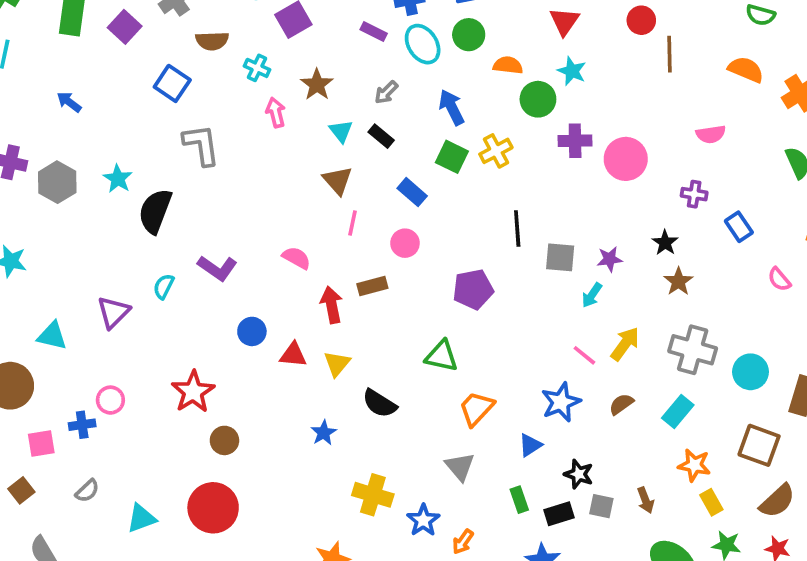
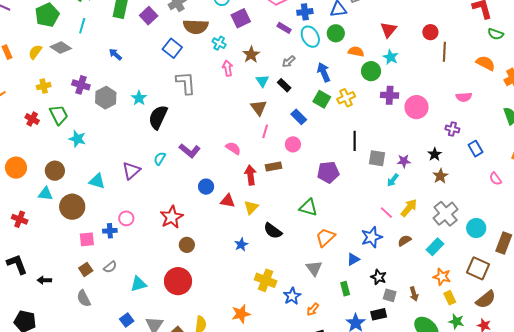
brown semicircle: (212, 41) -> (196, 27), size x1.4
gray cross: (693, 350) -> (446, 214), turned 30
brown square: (21, 490) -> (86, 269), moved
black rectangle: (559, 514) -> (379, 314), moved

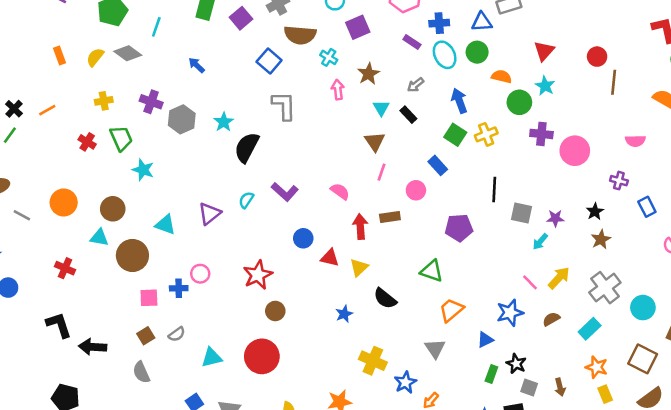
blue rectangle: (299, 117) -> (438, 165), moved
black arrow: (44, 280) -> (93, 347), size x1.5
green rectangle: (345, 289) -> (491, 374), moved, turned 32

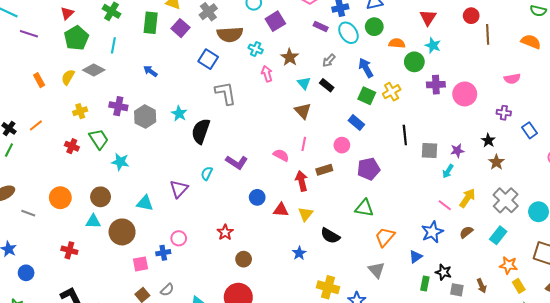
pink line: (382, 172) -> (304, 144), moved
purple pentagon: (459, 228) -> (369, 169), moved
red star: (258, 275) -> (225, 232), size x0.7

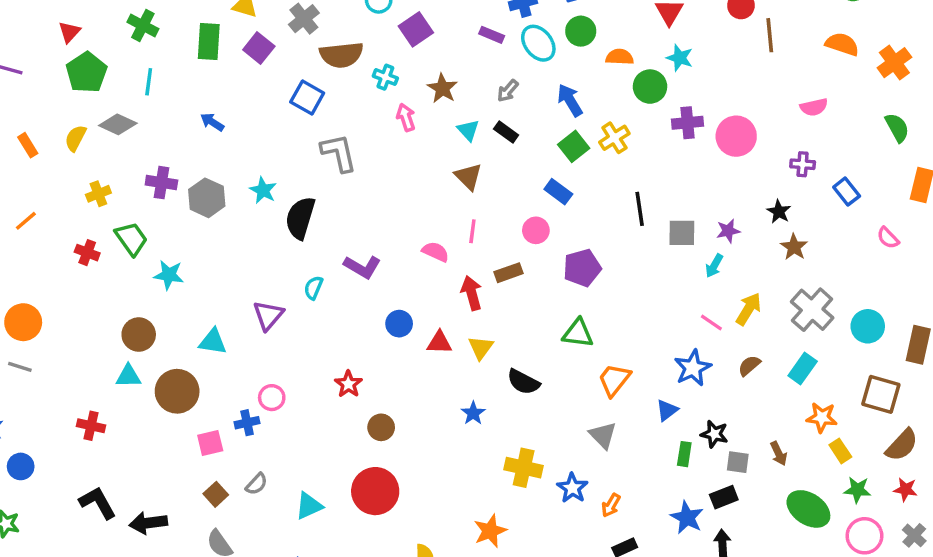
green square: (367, 96) -> (574, 146), turned 30
orange circle: (60, 198) -> (23, 322), moved

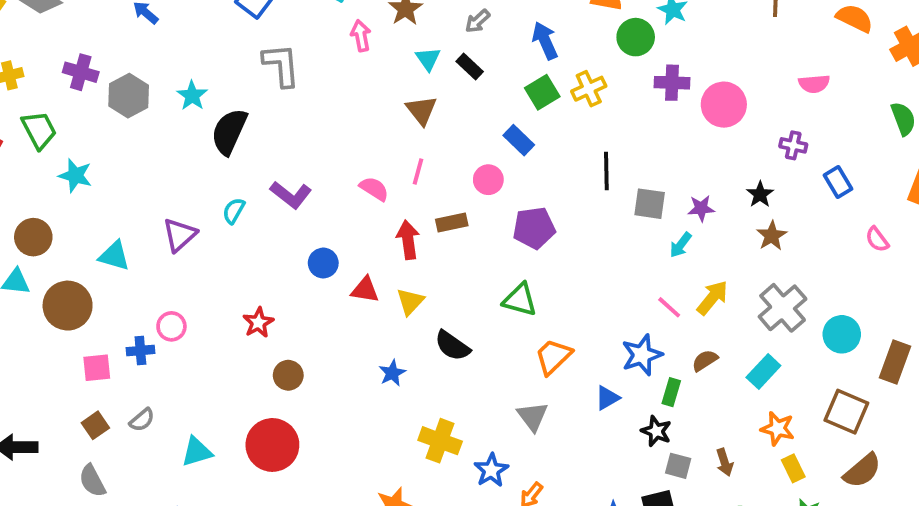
green rectangle: (684, 454) -> (671, 392), moved

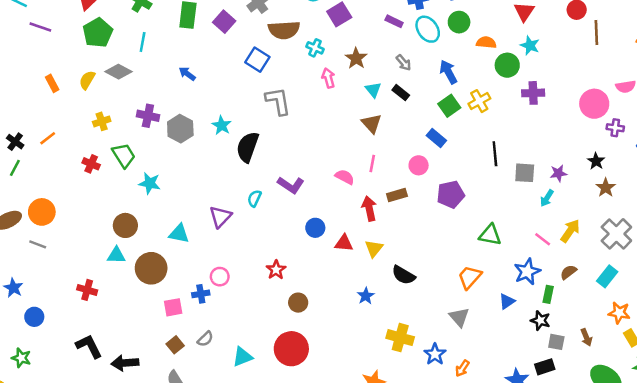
gray arrow: (477, 21) -> (404, 63), turned -84
pink circle: (724, 105) -> (594, 104), moved
green triangle: (520, 300) -> (490, 235), moved

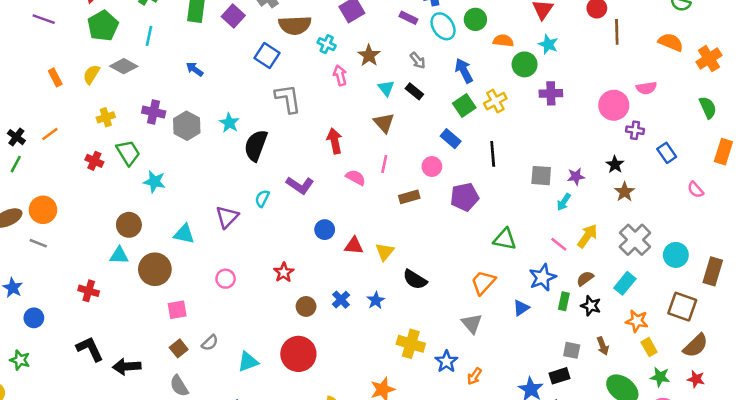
black line: (495, 154) -> (493, 154), moved
red arrow: (369, 208) -> (335, 141), moved
blue cross: (201, 294) -> (341, 300), moved, turned -35
black star: (540, 321) -> (591, 306), moved

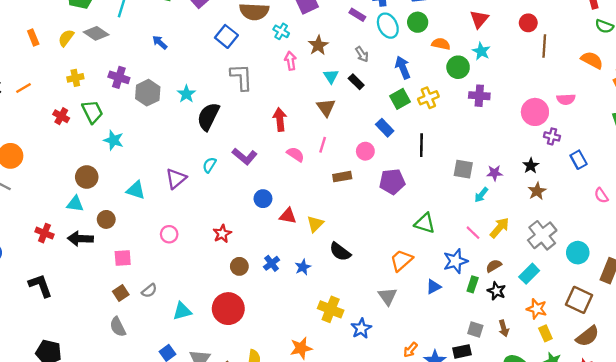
brown circle: (155, 269) -> (106, 219), size x0.6
black arrow: (127, 367) -> (80, 239), moved
orange arrow: (474, 376) -> (410, 350), moved

